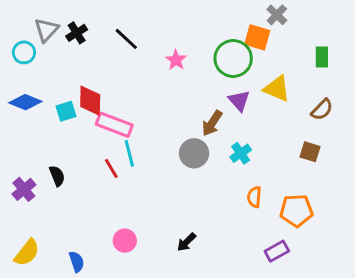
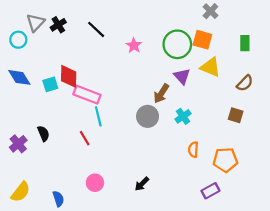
orange square: (257, 37) -> (202, 40), moved
blue diamond: (25, 102) -> (19, 77), turned 35
red line: (111, 168) -> (85, 138), moved

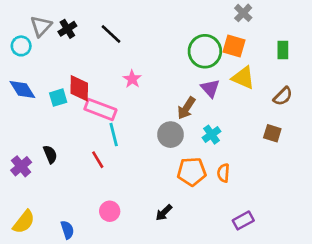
pink star: (134, 45) -> (132, 79), moved
orange pentagon: (225, 160) -> (192, 172), moved

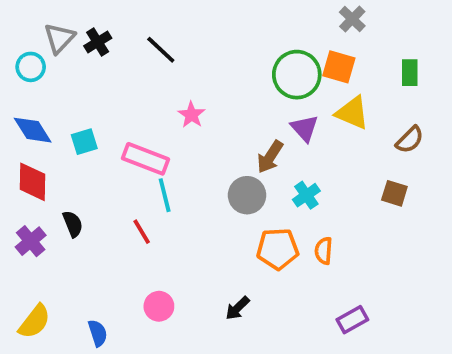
red diamond: (79, 88) -> (33, 182), moved

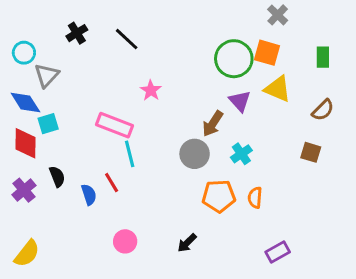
gray triangle: (59, 38) -> (47, 75), moved
cyan square: (84, 142) -> (48, 124), moved
blue semicircle: (98, 333) -> (89, 195), moved

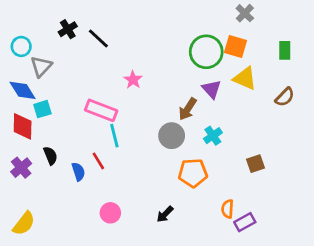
black line: (127, 39) -> (98, 38), moved
brown square: (311, 152) -> (255, 164), moved, turned -36
orange semicircle: (255, 198) -> (228, 209), moved

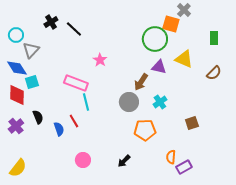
orange square: (236, 46) -> (171, 24), moved
purple triangle: (212, 89) -> (159, 67), turned -35

